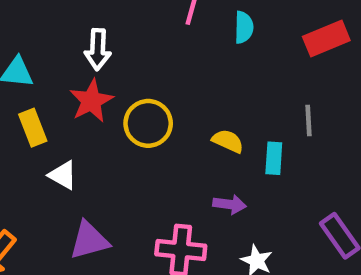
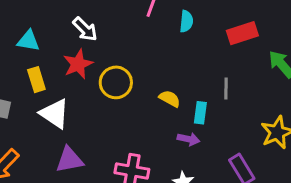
white arrow: (98, 49) -> (85, 29), turned -52
white triangle: (63, 175) -> (55, 114), size x1.5
purple arrow: (230, 204) -> (188, 139), moved

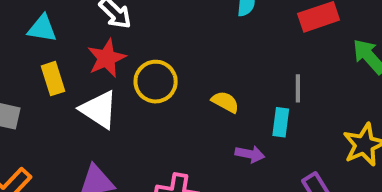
cyan rectangle: (200, 113) -> (281, 122), moved
white triangle: (55, 114) -> (99, 110), moved

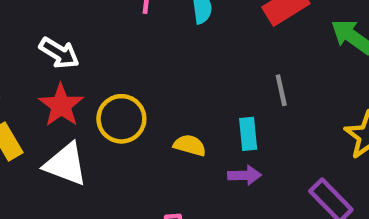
yellow semicircle: (225, 102) -> (190, 145), moved
cyan rectangle: (281, 122) -> (248, 134), moved

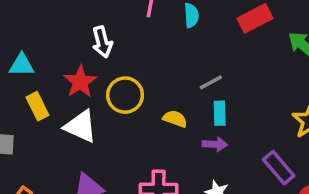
white arrow: (59, 53) -> (102, 42), moved, turned 40
gray line: (281, 90) -> (211, 82), moved, turned 70

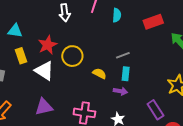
white arrow: (102, 42) -> (65, 13), moved

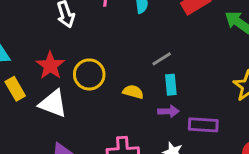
purple rectangle: (155, 110) -> (203, 125), moved, turned -42

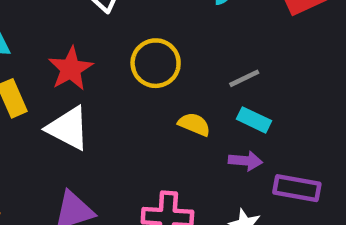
yellow circle: (89, 74) -> (156, 63), moved
cyan rectangle: (171, 85) -> (254, 120), turned -66

